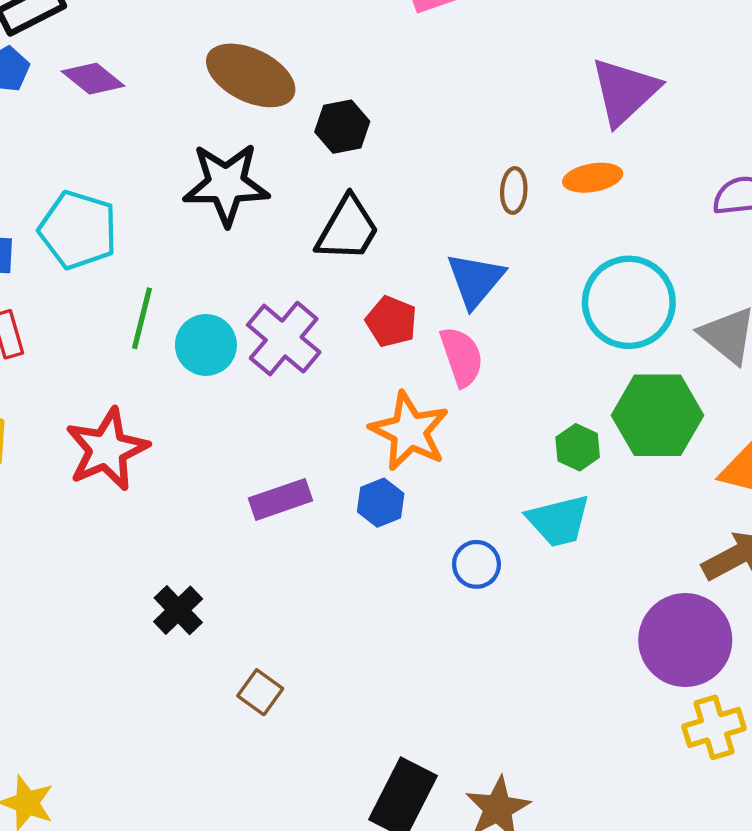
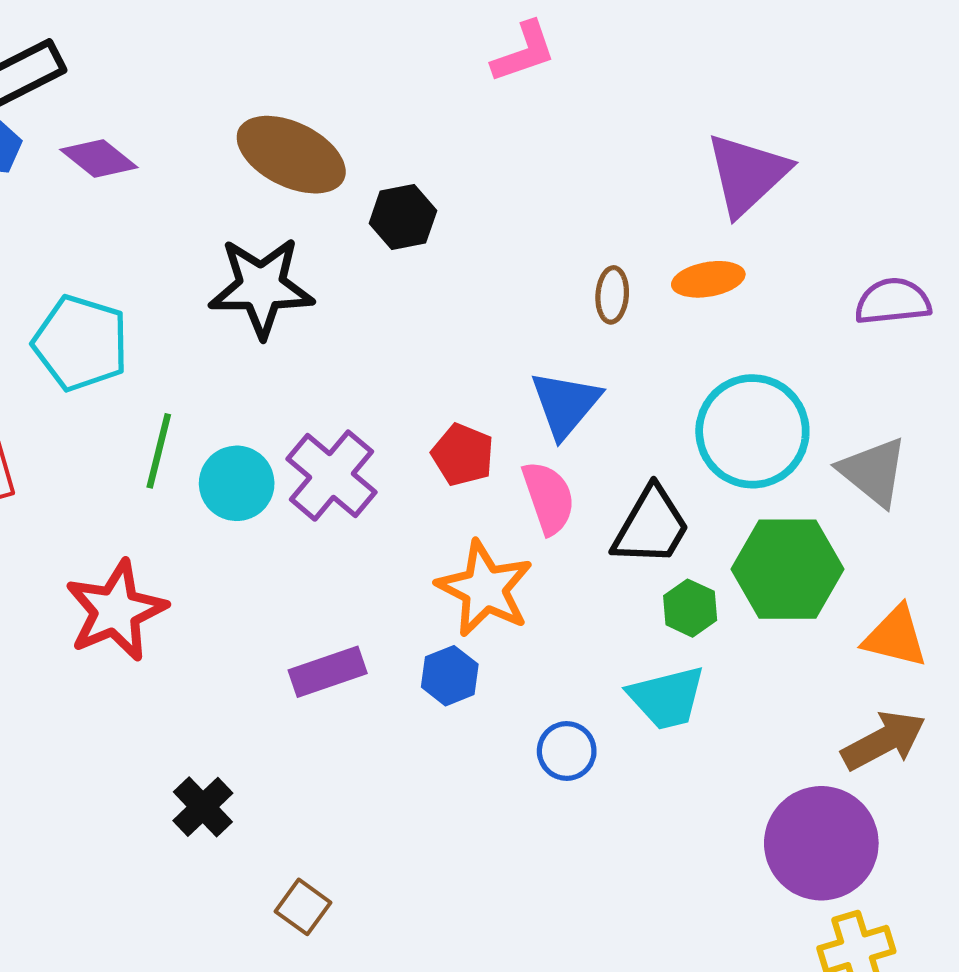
black trapezoid: (348, 229) -> (651, 526), moved

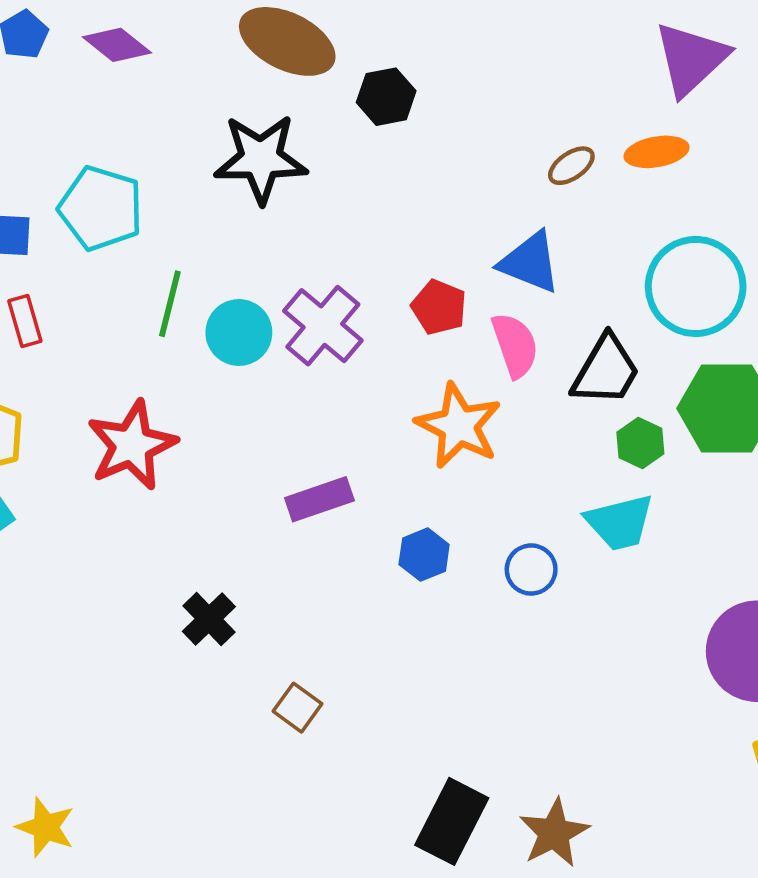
brown ellipse: (612, 295) -> (571, 166), turned 51
blue triangle: (565, 404) -> (530, 262), turned -48
blue hexagon: (450, 676) -> (424, 555), moved

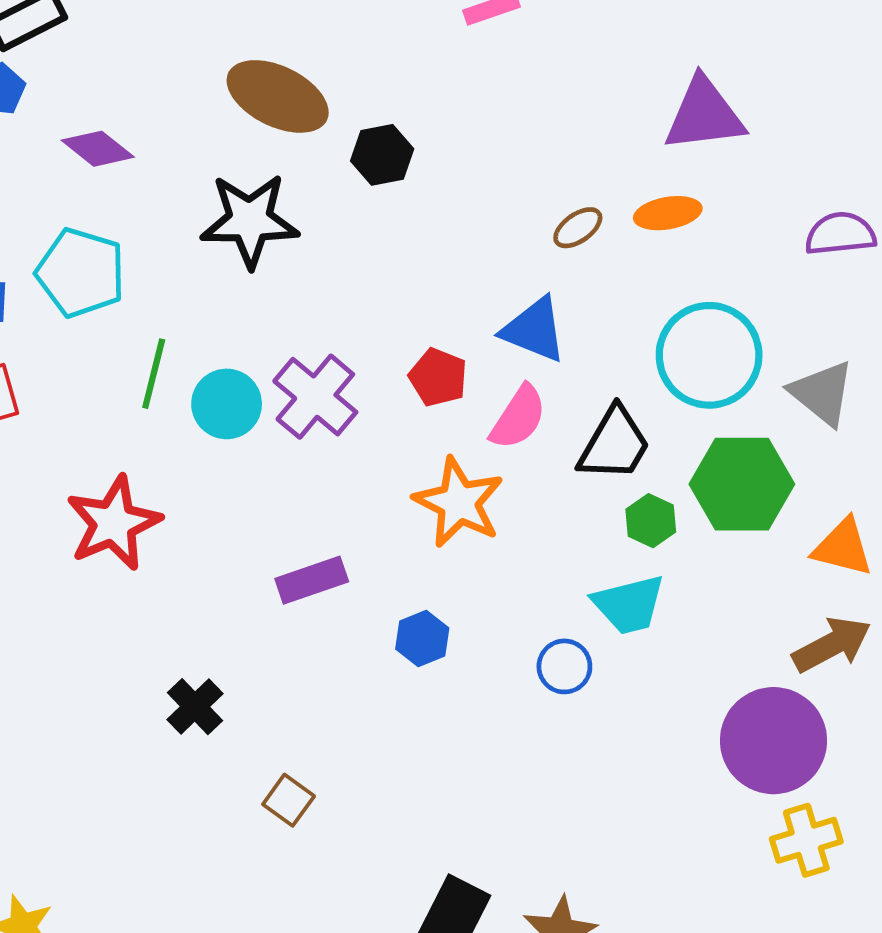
purple diamond: (117, 45) -> (98, 149), moved
purple triangle: (691, 59) -> (704, 115), turned 36
pink semicircle: (515, 345) -> (518, 417), turned 52
blue circle: (531, 570) -> (564, 666), moved

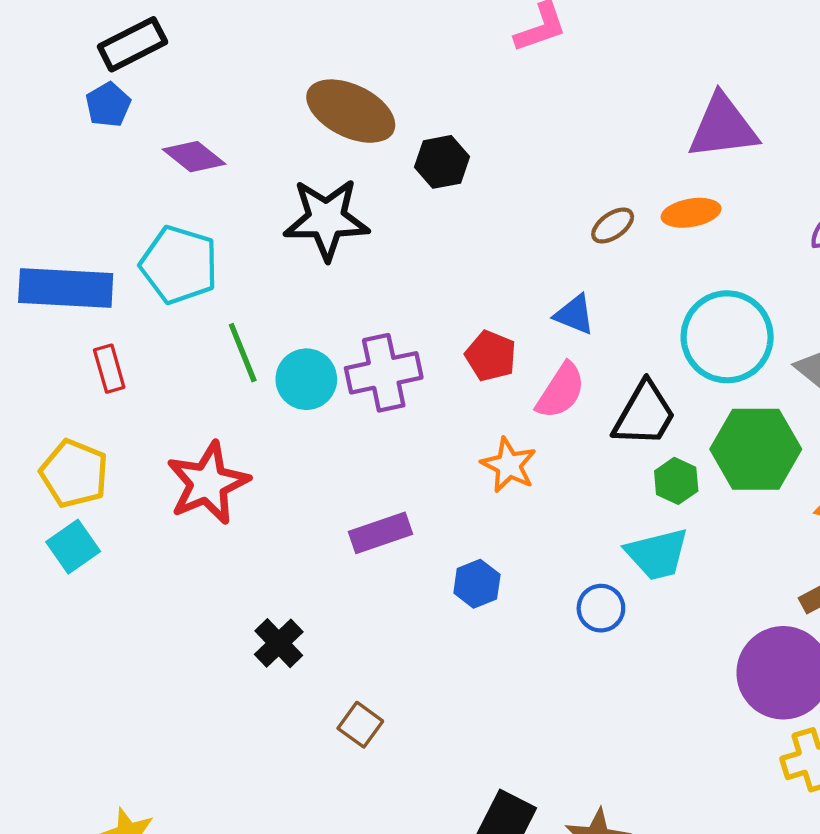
blue triangle: (534, 330) -> (574, 315), size x0.7
green line: (154, 374) -> (243, 353), turned -36
purple cross: (315, 397) -> (384, 373), turned 38
orange star: (459, 502) -> (509, 465), size x0.7

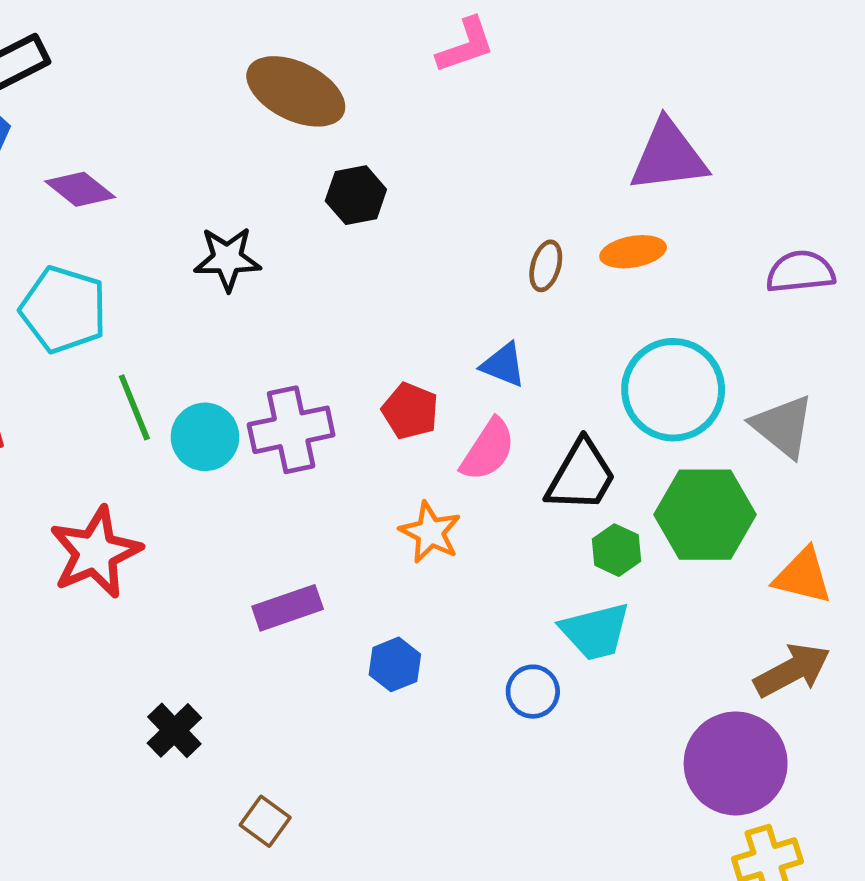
brown ellipse: (351, 111) -> (296, 91), moved
black star: (326, 219) -> (227, 259), size x0.7
brown ellipse: (613, 226) -> (546, 266), turned -39

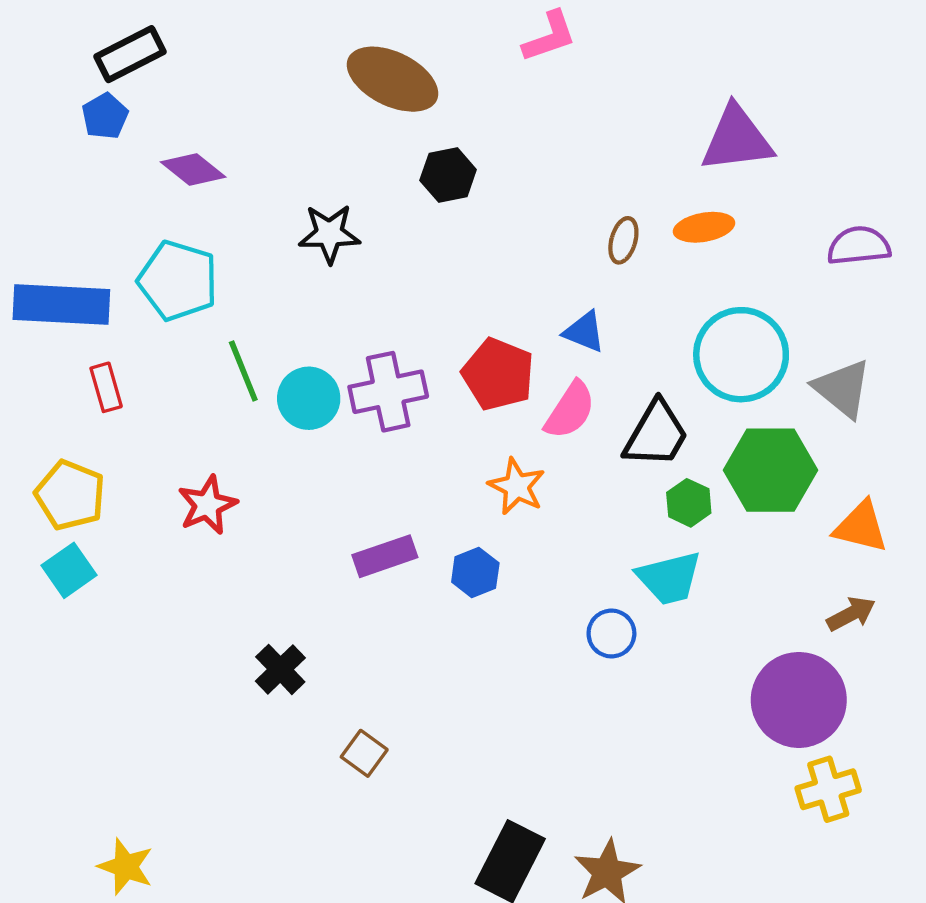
red pentagon: (410, 411) -> (498, 374), size x1.4
red star: (95, 552) -> (207, 505), size x0.7
blue hexagon: (395, 664) -> (475, 573), moved
brown arrow: (792, 670) -> (851, 614), size x0.7

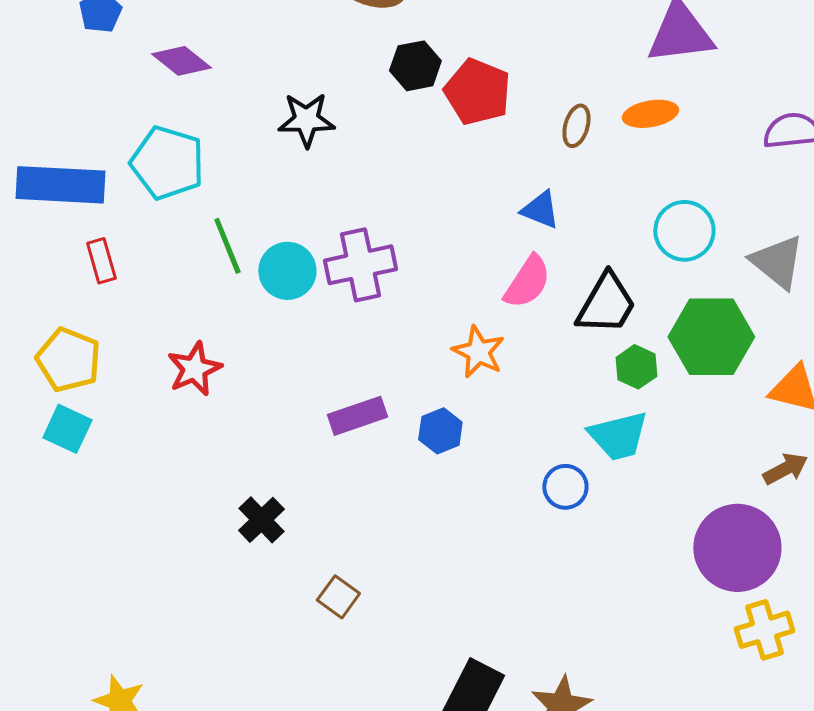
cyan circle: (741, 355) -> (684, 231), size x0.7
red pentagon: (498, 374) -> (477, 92), moved
cyan square: (69, 570) -> (67, 429), turned -30

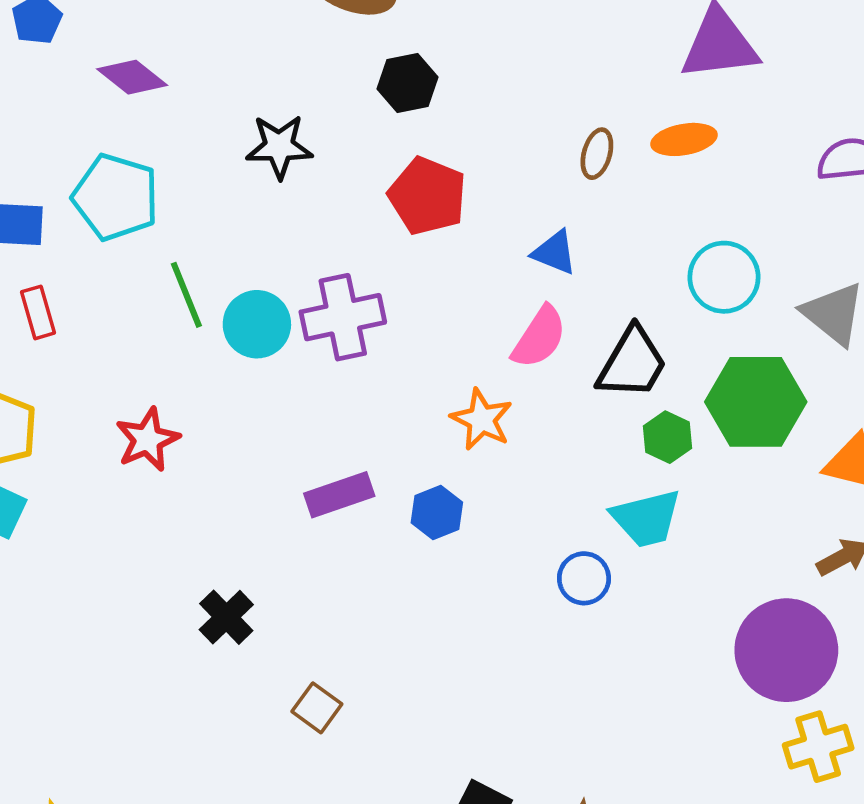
red pentagon: (477, 92) -> (427, 196), moved

